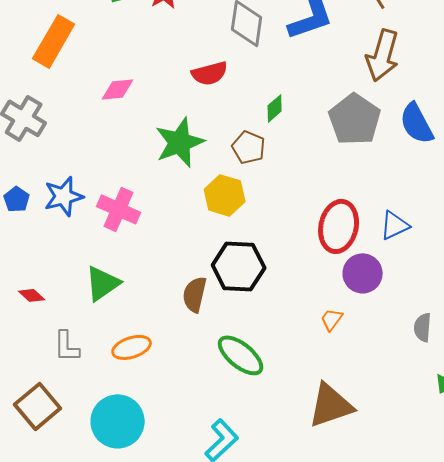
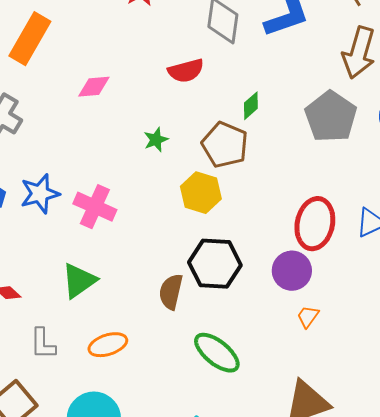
green star: (180, 142) -> (156, 140), size x0.5
brown pentagon: (249, 147) -> (225, 145), size x1.4
purple circle: (363, 273) -> (292, 271), moved

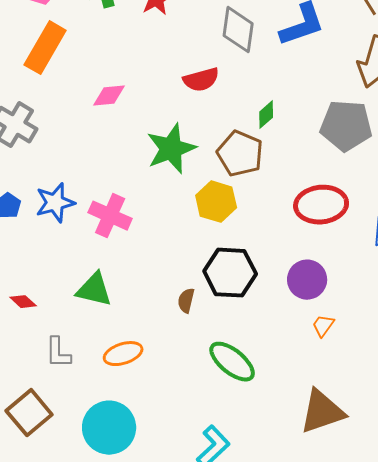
gray pentagon: (331, 117) -> (346, 126), turned -30
green star: (156, 140) -> (171, 149), size x2.0
red ellipse: (315, 224) -> (321, 205), moved, turned 72
green triangle: (79, 281) -> (94, 290), turned 48
brown semicircle: (171, 292) -> (186, 301), size x0.7

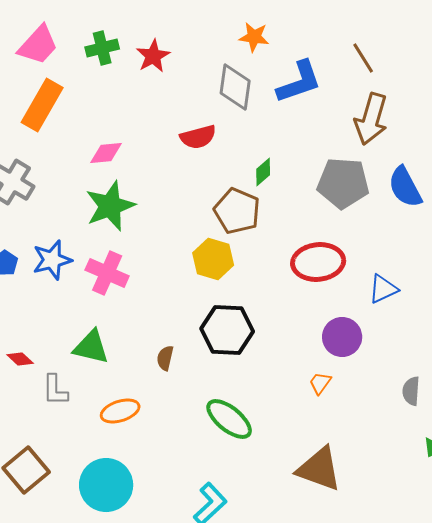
green star: (171, 149) -> (110, 206), moved
purple circle: (307, 280) -> (342, 337), moved
brown semicircle: (186, 301) -> (165, 358), moved
gray L-shape: (58, 353) -> (55, 390), moved
brown triangle: (322, 412) -> (319, 469), turned 39

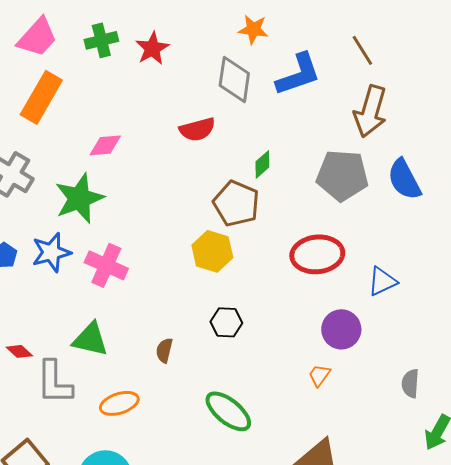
green star: (110, 206) -> (79, 198), moved
black hexagon: (227, 330) -> (226, 322), size x0.6
gray L-shape: (55, 390) -> (54, 382), size x1.4

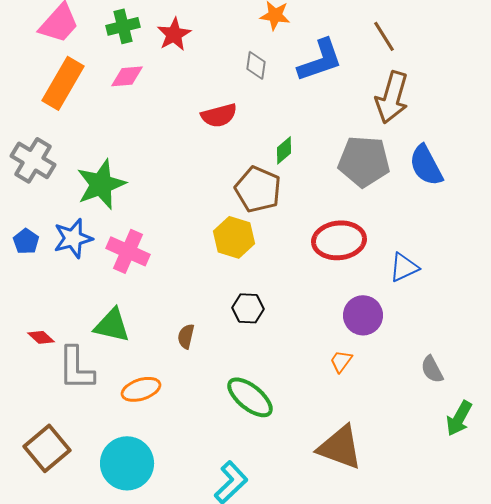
gray diamond: (234, 79) -> (256, 65), size x0.6
pink diamond: (105, 145) -> (127, 76), moved
gray semicircle: (410, 383) -> (432, 369), turned -32

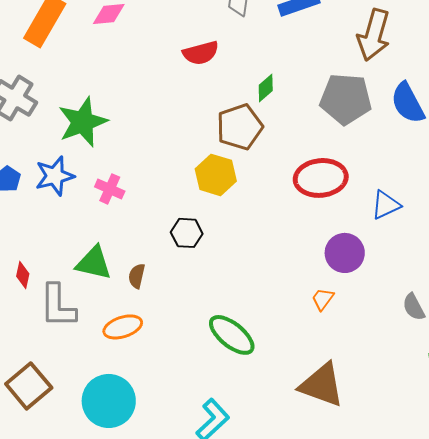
brown pentagon: (258, 189) -> (240, 127), turned 30
pink cross: (128, 251) -> (110, 189), size x0.7
black hexagon: (248, 308) -> (187, 233), moved
brown semicircle: (186, 336) -> (137, 276), moved
red diamond: (41, 337) -> (23, 275), turned 60

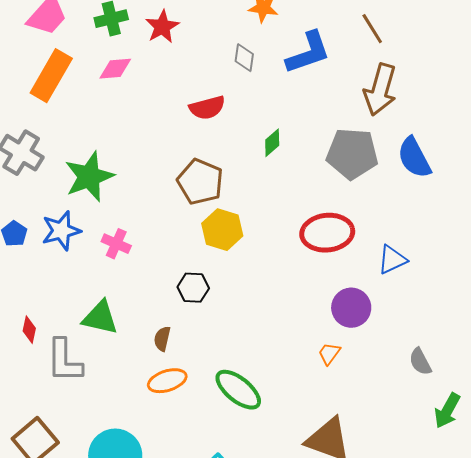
brown pentagon: (240, 127) -> (200, 182), moved, turned -30
brown semicircle: (137, 276) -> (162, 339), moved
orange ellipse: (123, 327) -> (167, 381), moved

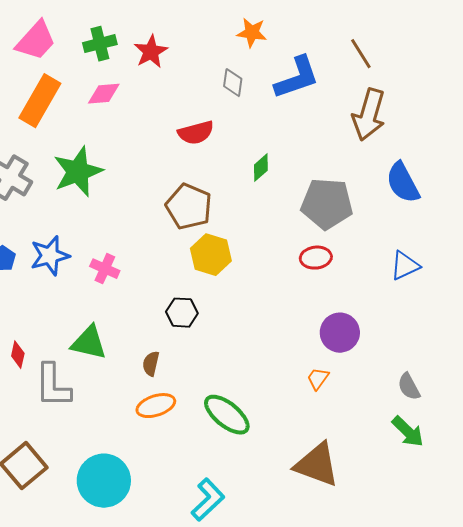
gray pentagon: (352, 154) -> (327, 204), moved
green star: (89, 177) -> (78, 172), moved
red ellipse: (327, 233) -> (316, 258), size x0.6
blue triangle: (392, 260) -> (405, 266), moved
green arrow: (447, 411) -> (408, 432), moved, turned -75

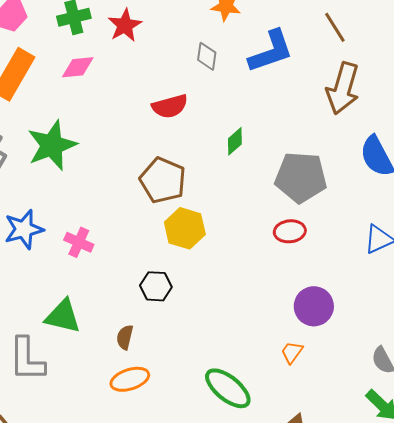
green ellipse: (227, 415) -> (228, 388), moved

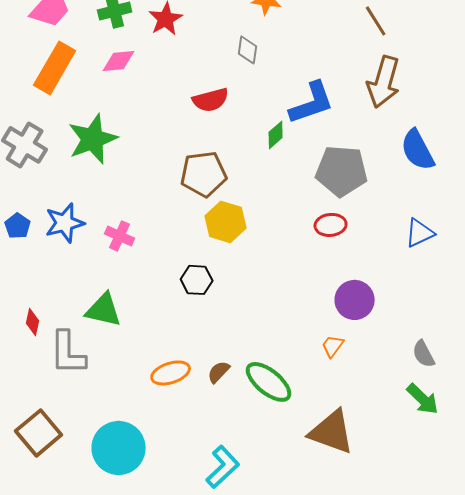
blue L-shape: (271, 51) -> (312, 103), moved
brown pentagon: (163, 180) -> (204, 174), turned -30
brown semicircle: (125, 337) -> (219, 372), moved, turned 30

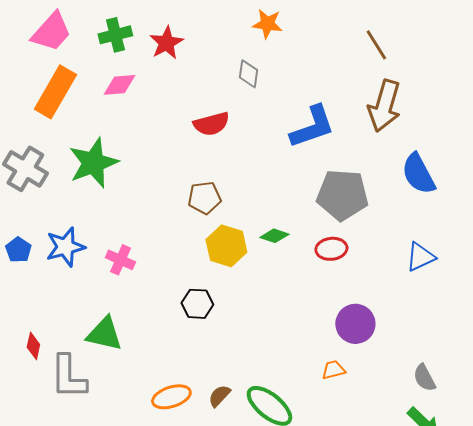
green diamond: (276, 135) -> (274, 236), moved, turned 60
brown pentagon: (204, 174) -> (204, 198), size x0.7
orange trapezoid: (333, 346) -> (333, 370), turned 40

